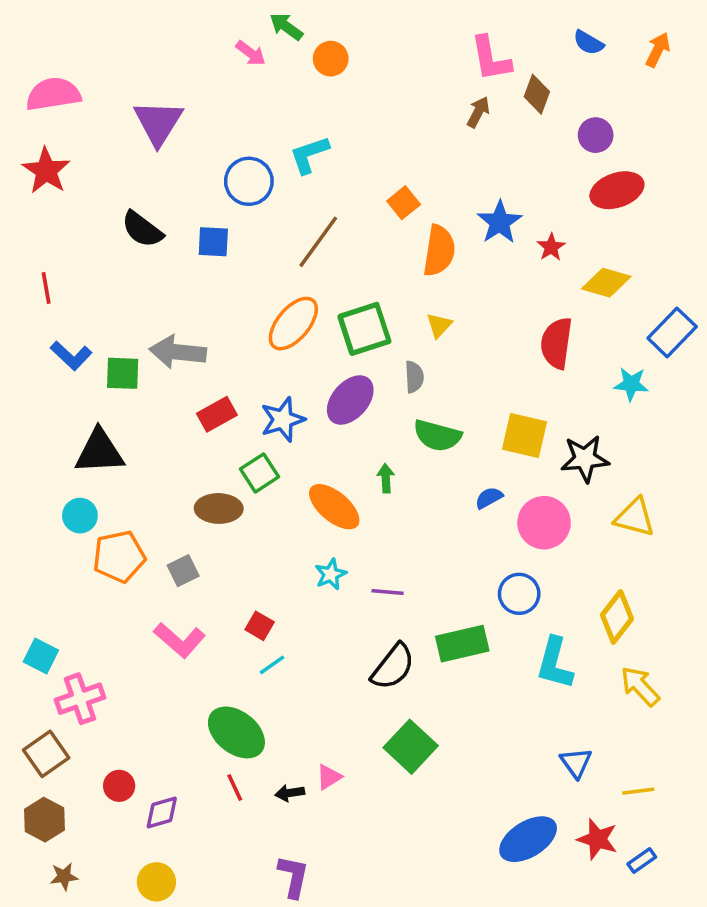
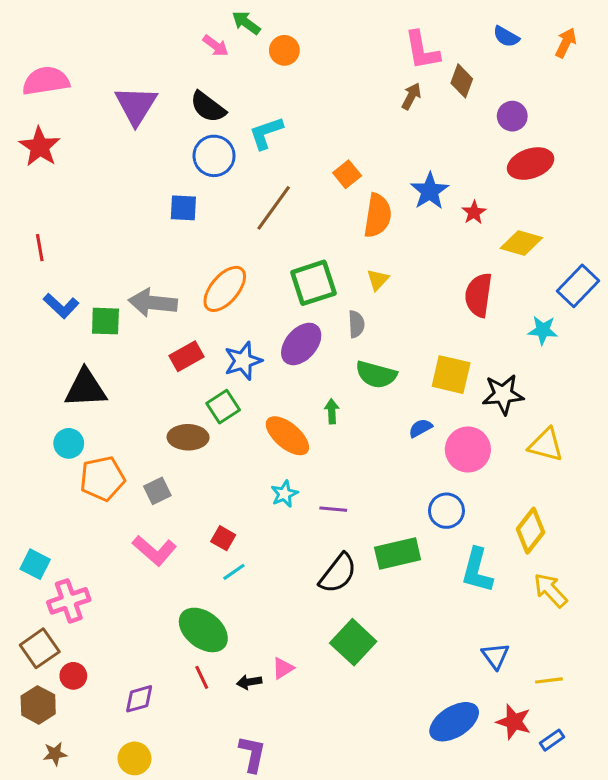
black semicircle: (142, 229) -> (208, 107), moved
orange ellipse: (293, 324) -> (225, 289), moved
red circle: (119, 786) -> (73, 676), moved

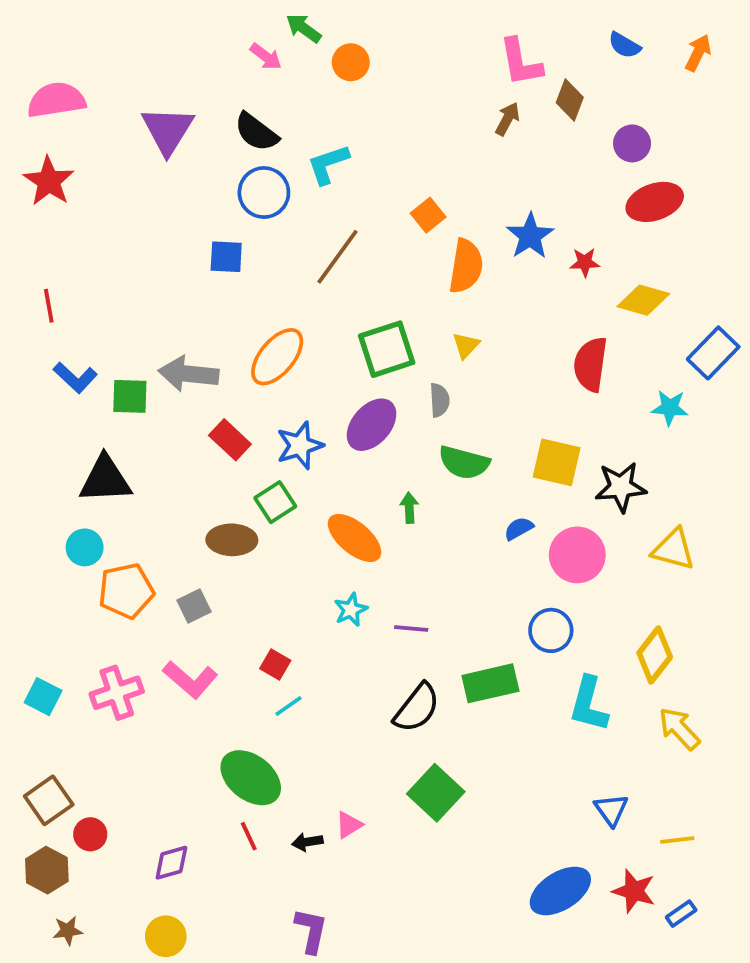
red star: (474, 212) -> (585, 262), turned 30
red rectangle: (186, 356) -> (230, 440), turned 72
pink cross: (69, 601) -> (117, 693), moved

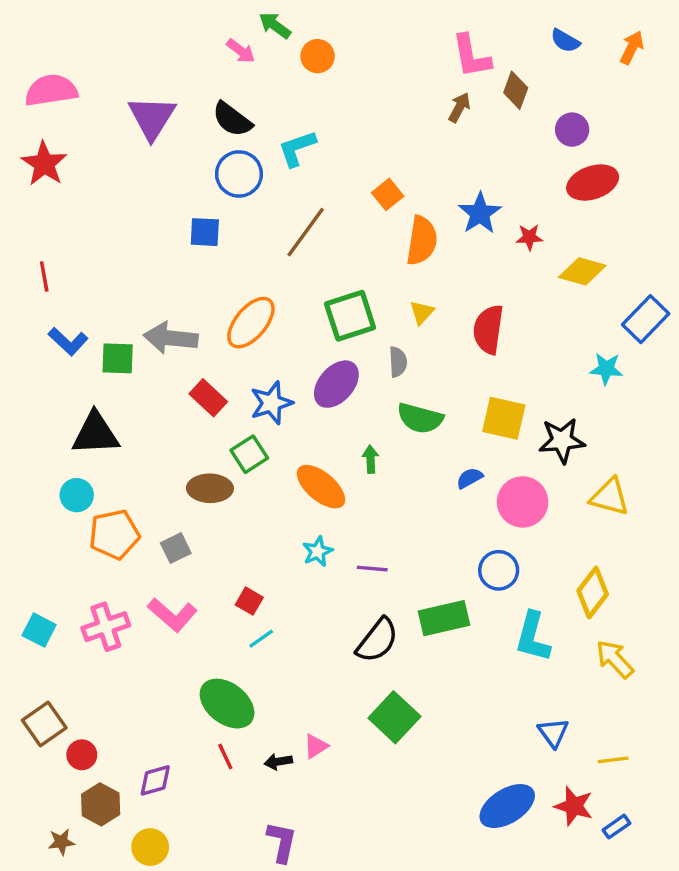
red semicircle: (590, 364) -> (488, 329), moved
brown hexagon: (47, 870) -> (101, 804), moved

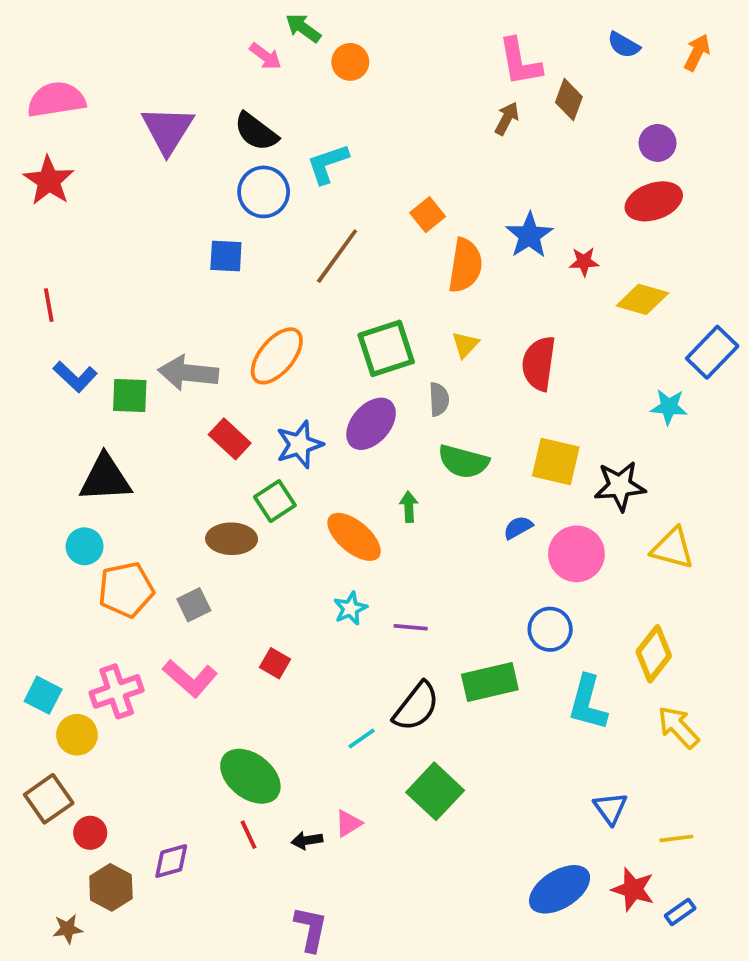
purple circle: (572, 130) -> (658, 143), moved
cyan line: (261, 639) -> (362, 739), moved
yellow circle: (150, 847) -> (77, 735), moved

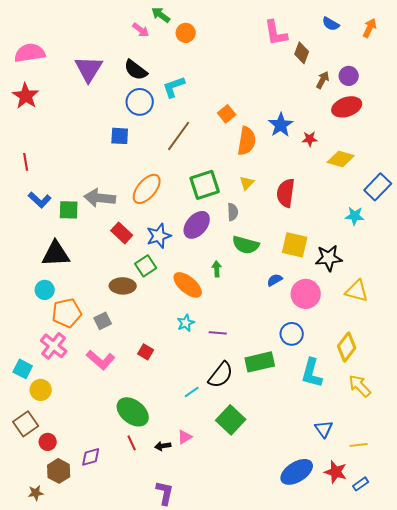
brown arrow: (507, 118) -> (323, 80), moved
pink cross: (117, 691) -> (54, 346), moved, turned -32

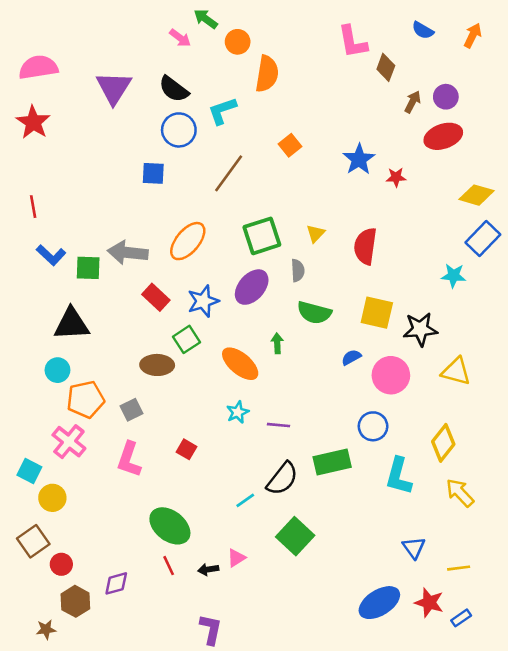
orange semicircle: (247, 141) -> (267, 74), moved
yellow diamond: (341, 159) -> (476, 195), moved
pink L-shape: (101, 360) -> (129, 460), turned 68

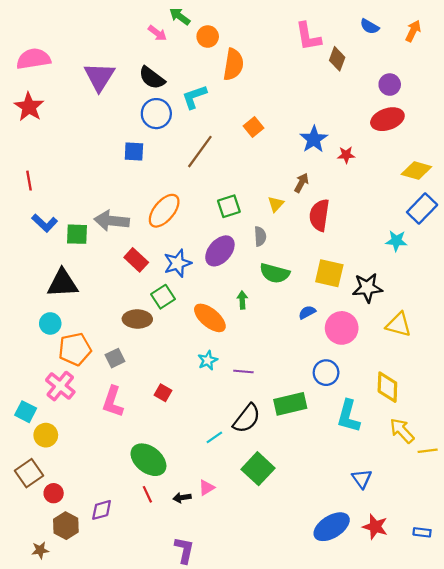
brown arrow: (413, 102) -> (301, 183), moved
green square: (262, 236) -> (229, 206), size x0.7
yellow diamond: (443, 443) -> (387, 387), turned -36
yellow line: (459, 568) -> (428, 451), moved
blue rectangle: (461, 618) -> (422, 532), moved, turned 42

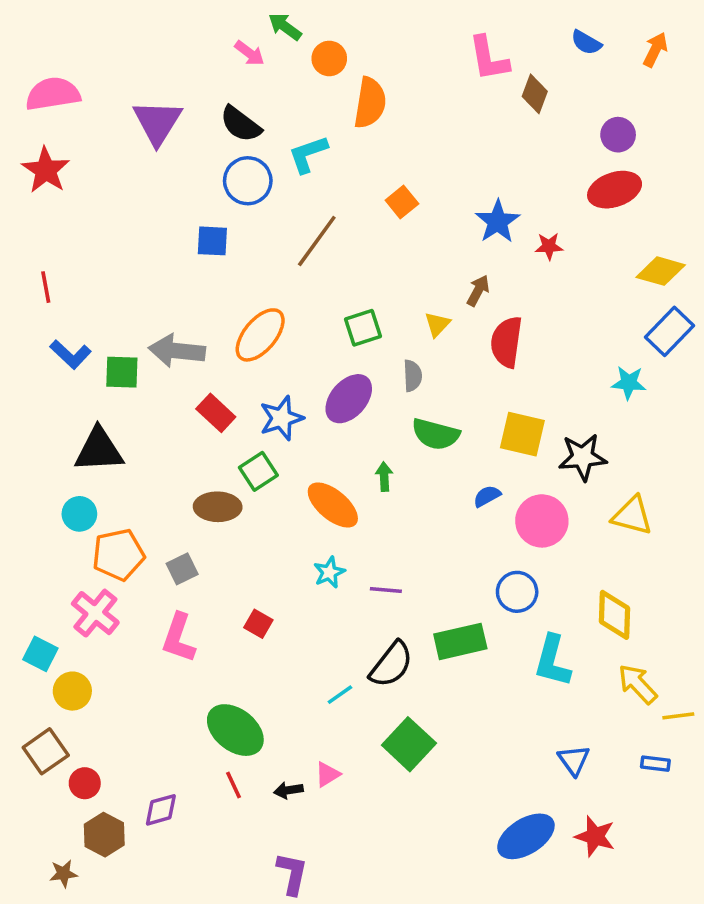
blue rectangle: (422, 532) -> (655, 764), moved

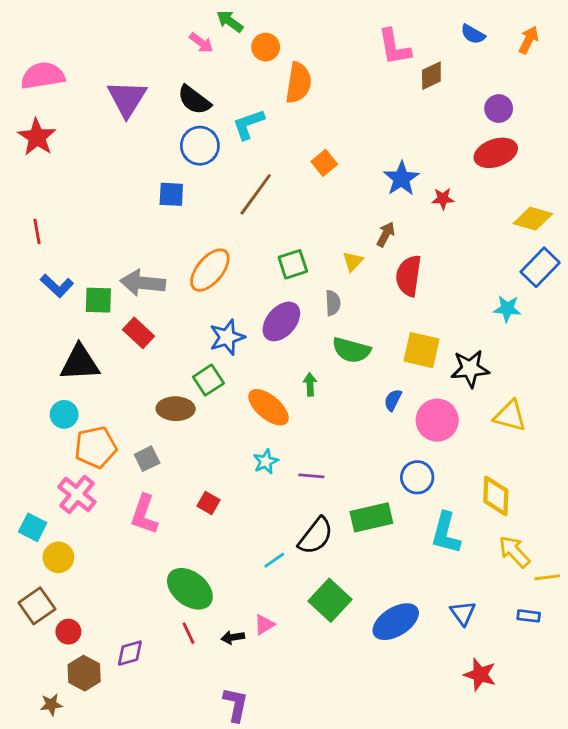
brown diamond: (535, 94) -> (431, 76), turned 44
red rectangle: (216, 413) -> (138, 333), moved
blue semicircle: (487, 496) -> (393, 400), turned -35
blue ellipse: (526, 836) -> (396, 622), moved

